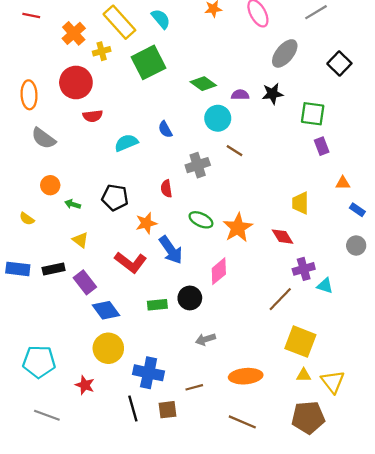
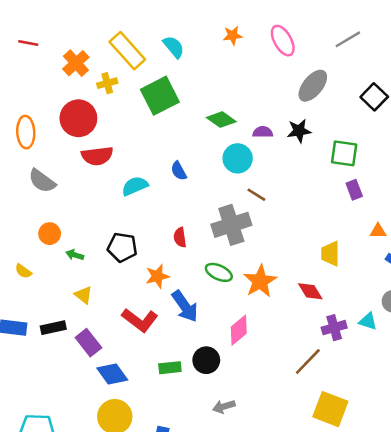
red semicircle: (93, 116) -> (97, 156), size x1.4
gray cross: (198, 165) -> (231, 225), moved, size x1.4
cyan triangle: (325, 286) -> (368, 321), moved

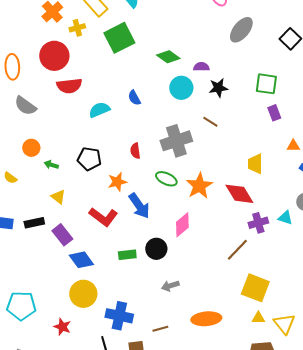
black star: (299, 131) -> (218, 88), moved
brown line: (256, 195) -> (210, 122), moved
red diamond: (310, 291) -> (239, 194), size x1.4

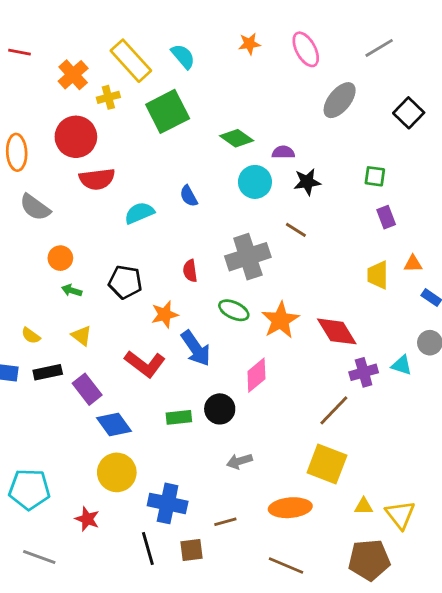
green square: (266, 84) -> (375, 176), size x0.7
orange circle: (31, 148) -> (60, 258), moved
yellow trapezoid: (255, 164) -> (378, 275), moved
yellow semicircle: (10, 178) -> (31, 336), moved
yellow square: (255, 288) -> (327, 464), moved

